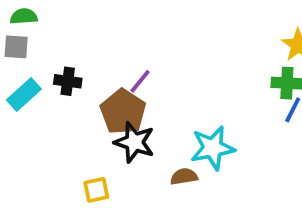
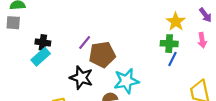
cyan rectangle: (24, 95) -> (41, 57), moved
brown pentagon: (123, 112) -> (102, 55), moved, turned 30

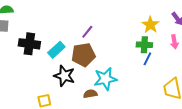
black cross: (43, 42) -> (29, 44), size x1.5
purple line: (85, 42) -> (87, 32), moved
cyan rectangle: (41, 57) -> (56, 50), moved

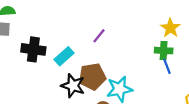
brown pentagon: (83, 55) -> (92, 77), moved
blue line: (147, 59) -> (167, 66), turned -48

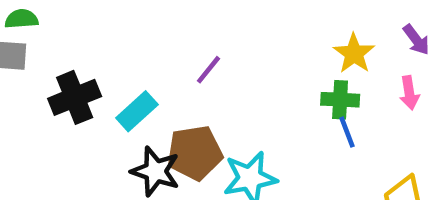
black cross: (33, 49) -> (75, 97), turned -30

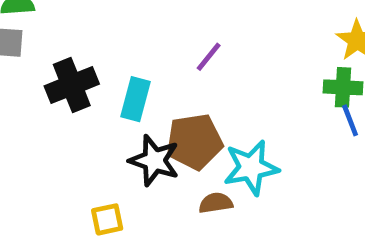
cyan rectangle: (137, 111) -> (135, 99), turned -33

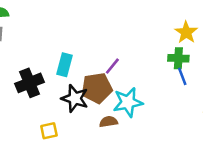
purple line: (209, 57) -> (112, 66), moved
black cross: (72, 85) -> (29, 83), moved

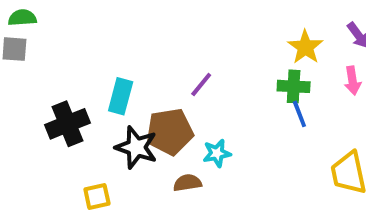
purple line: (112, 66) -> (201, 84), moved
cyan star: (128, 102) -> (217, 153), size x0.6

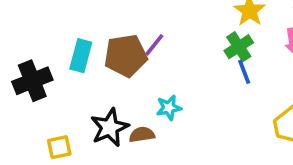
green cross: (294, 86) -> (239, 47), turned -36
brown pentagon: (170, 132) -> (126, 56), moved
black star: (136, 147) -> (110, 127), moved, turned 30

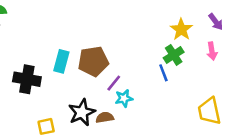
purple line: (154, 45) -> (114, 83), moved
blue line: (244, 72) -> (163, 73), moved
black cross: (32, 81) -> (27, 79), turned 32

